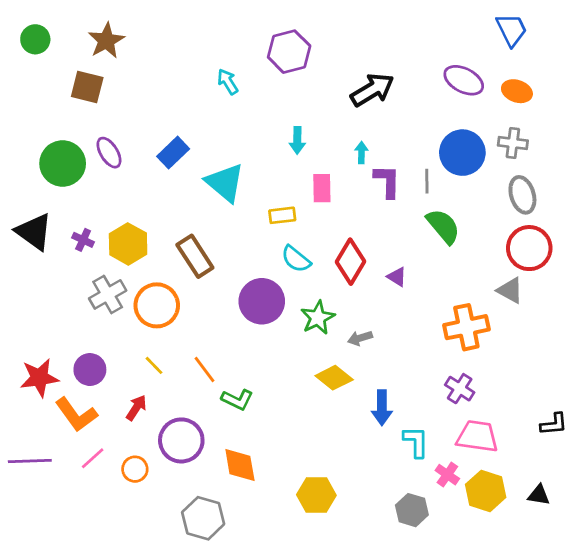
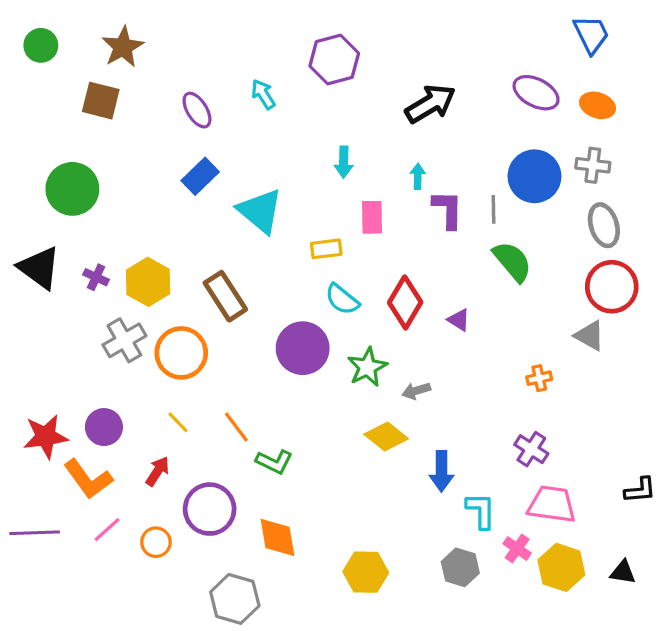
purple ellipse: (109, 153) -> (197, 110), moved
orange cross: (466, 327) -> (539, 378), size x0.5
gray hexagon: (412, 510) -> (460, 567), moved

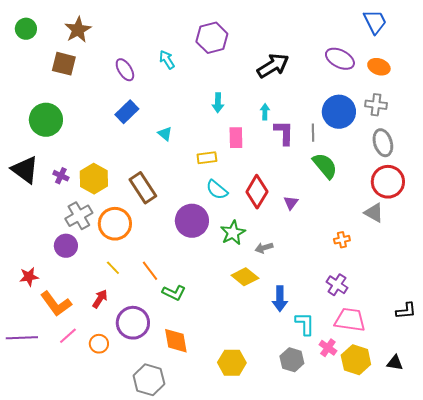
cyan triangle: (260, 211) -> (165, 134), size x0.5
purple triangle: (459, 320) -> (291, 203), turned 35
purple circle: (104, 427) -> (66, 246), moved
red star: (46, 437) -> (29, 277), size x0.7

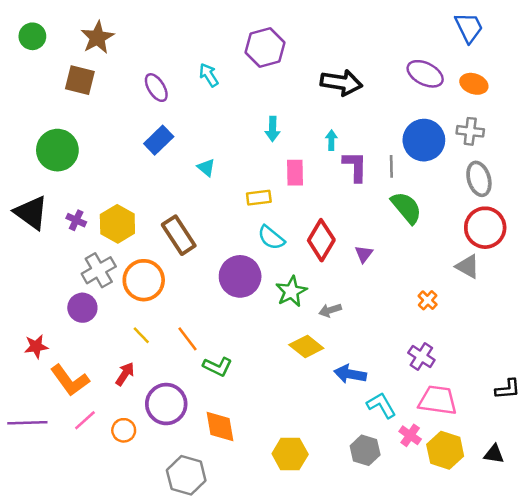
black arrow: (273, 66) -> (341, 83), turned 40
orange cross: (342, 240) -> (428, 300), turned -35
blue arrow: (280, 299) -> (350, 374), turned 100
cyan L-shape: (305, 324) -> (381, 405), turned -30

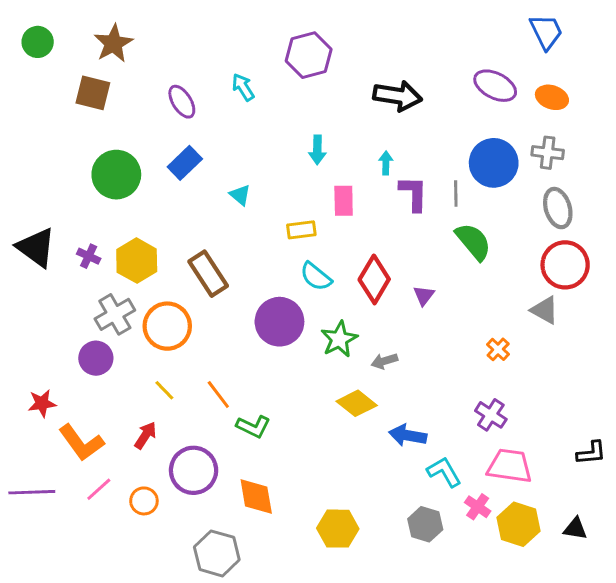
green circle: (57, 150) -> (116, 175), moved

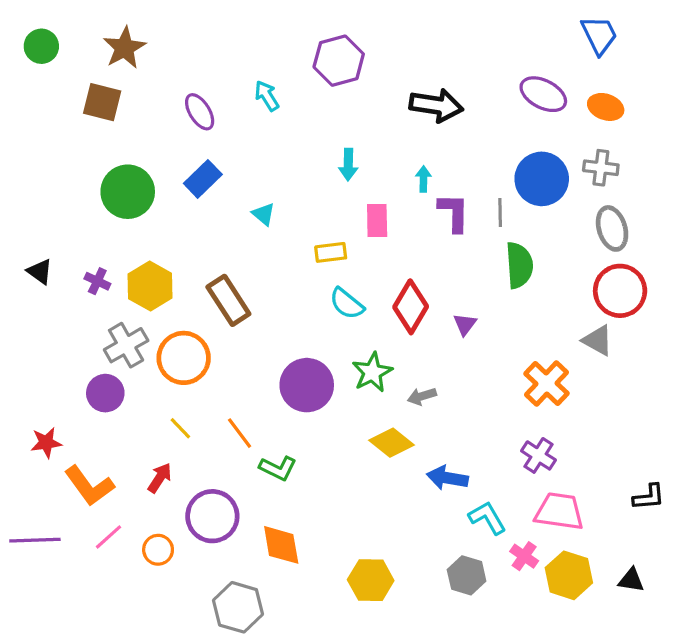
green semicircle: (473, 242) -> (519, 265), turned 36
black triangle: (36, 247) -> (40, 272), size x0.6
purple circle: (279, 322) -> (307, 385), moved
orange cross: (498, 349) -> (546, 384), size x1.8

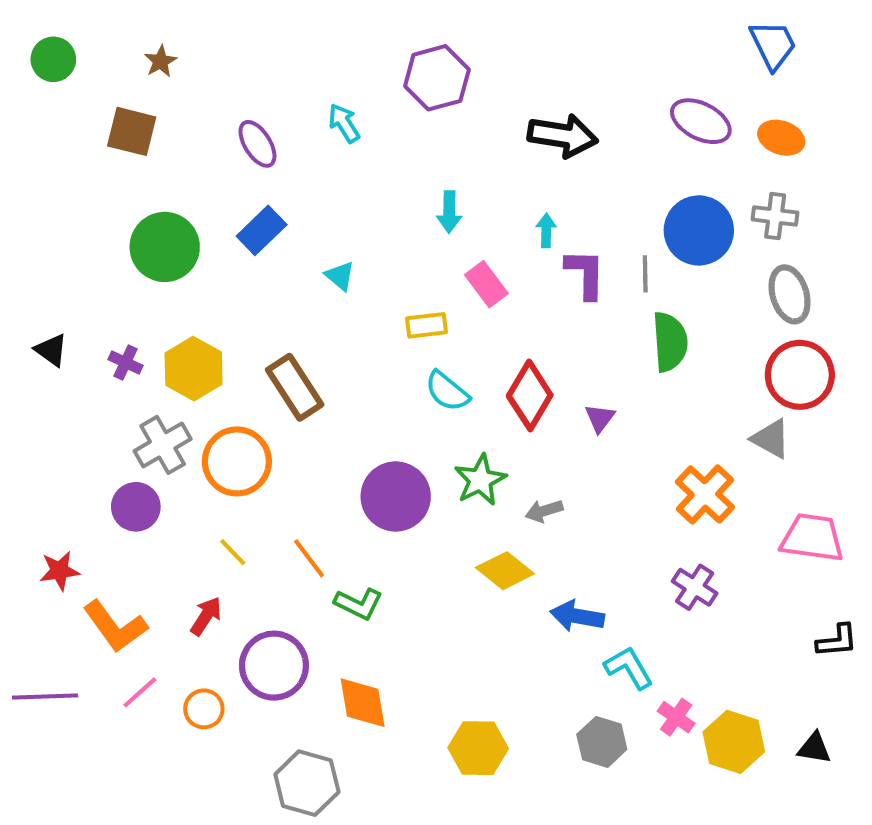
brown star: (124, 48) -> (161, 61), size x0.6
pink rectangle: (377, 220) -> (486, 284), turned -36
pink trapezoid: (559, 511) -> (812, 538), moved

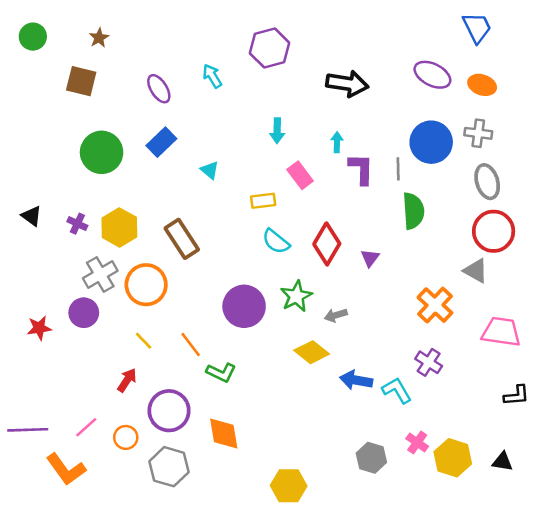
red star: (60, 571) -> (39, 328), moved
orange L-shape: (115, 626) -> (66, 469), moved
cyan L-shape: (629, 668) -> (397, 390), moved
yellow hexagon: (478, 748) -> (289, 486), moved
gray hexagon: (307, 783) -> (169, 467), moved

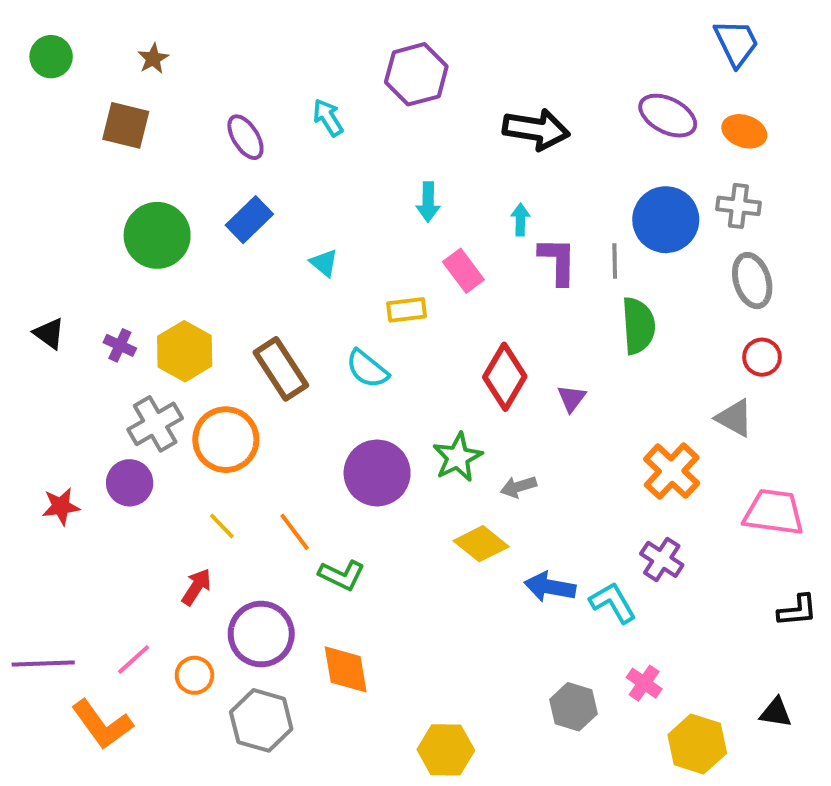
red circle: (494, 231) -> (762, 357), size x0.6
cyan semicircle: (276, 241) -> (367, 369), moved
yellow hexagon: (453, 458) -> (697, 744), moved

